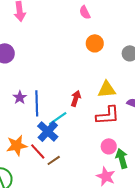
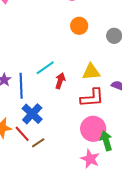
cyan line: (58, 118) -> (45, 68), moved
pink circle: (109, 146) -> (93, 129), size x1.6

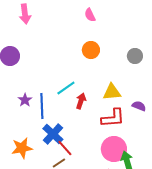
orange circle: (79, 26) -> (91, 50), moved
red line: (22, 134) -> (65, 148), moved

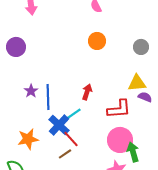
cyan line: (66, 88) -> (72, 115), moved
yellow triangle: (112, 92) -> (137, 83), moved

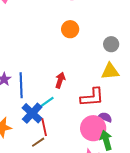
gray circle: (141, 47) -> (111, 44), moved
purple semicircle: (145, 97) -> (105, 117), moved
red line: (71, 139) -> (44, 127), turned 30

